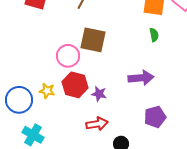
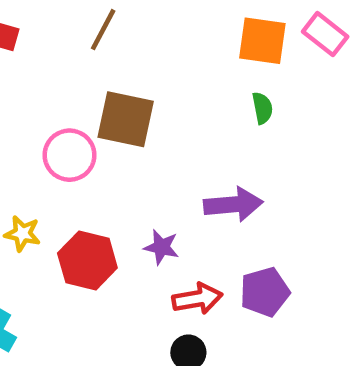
red hexagon: (75, 85) -> (87, 261), moved
purple star: (99, 94) -> (161, 247), moved
red arrow: (97, 124) -> (197, 299), moved

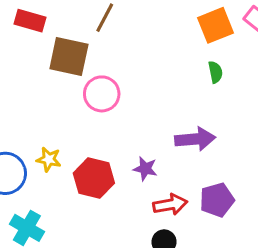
orange square: (262, 41) -> (215, 25), turned -30
brown square: (126, 119) -> (69, 57), moved
pink circle: (70, 155) -> (102, 94), moved

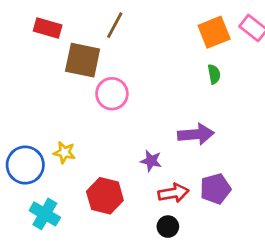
red hexagon: (94, 178) -> (105, 196), moved

